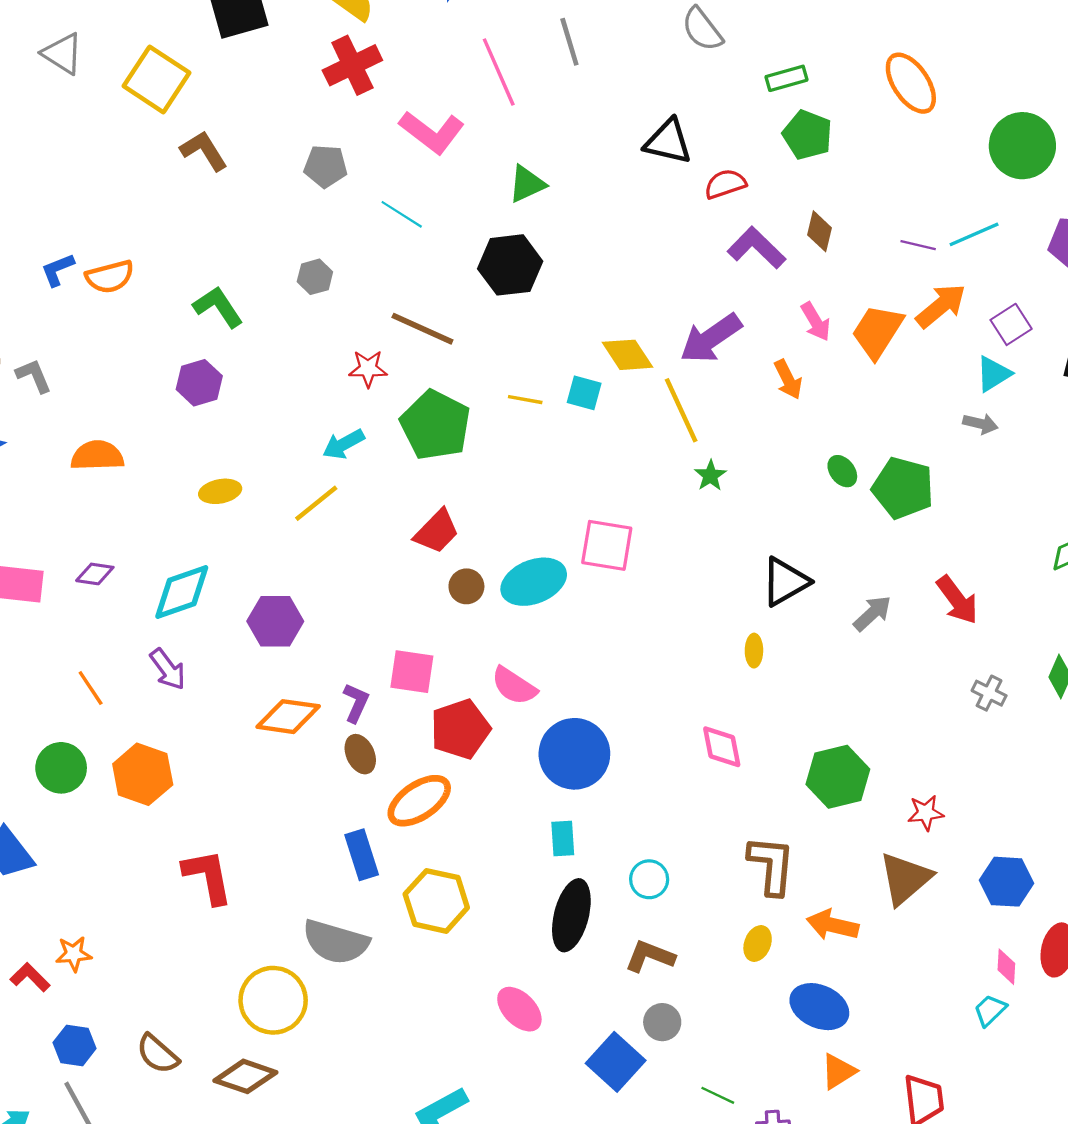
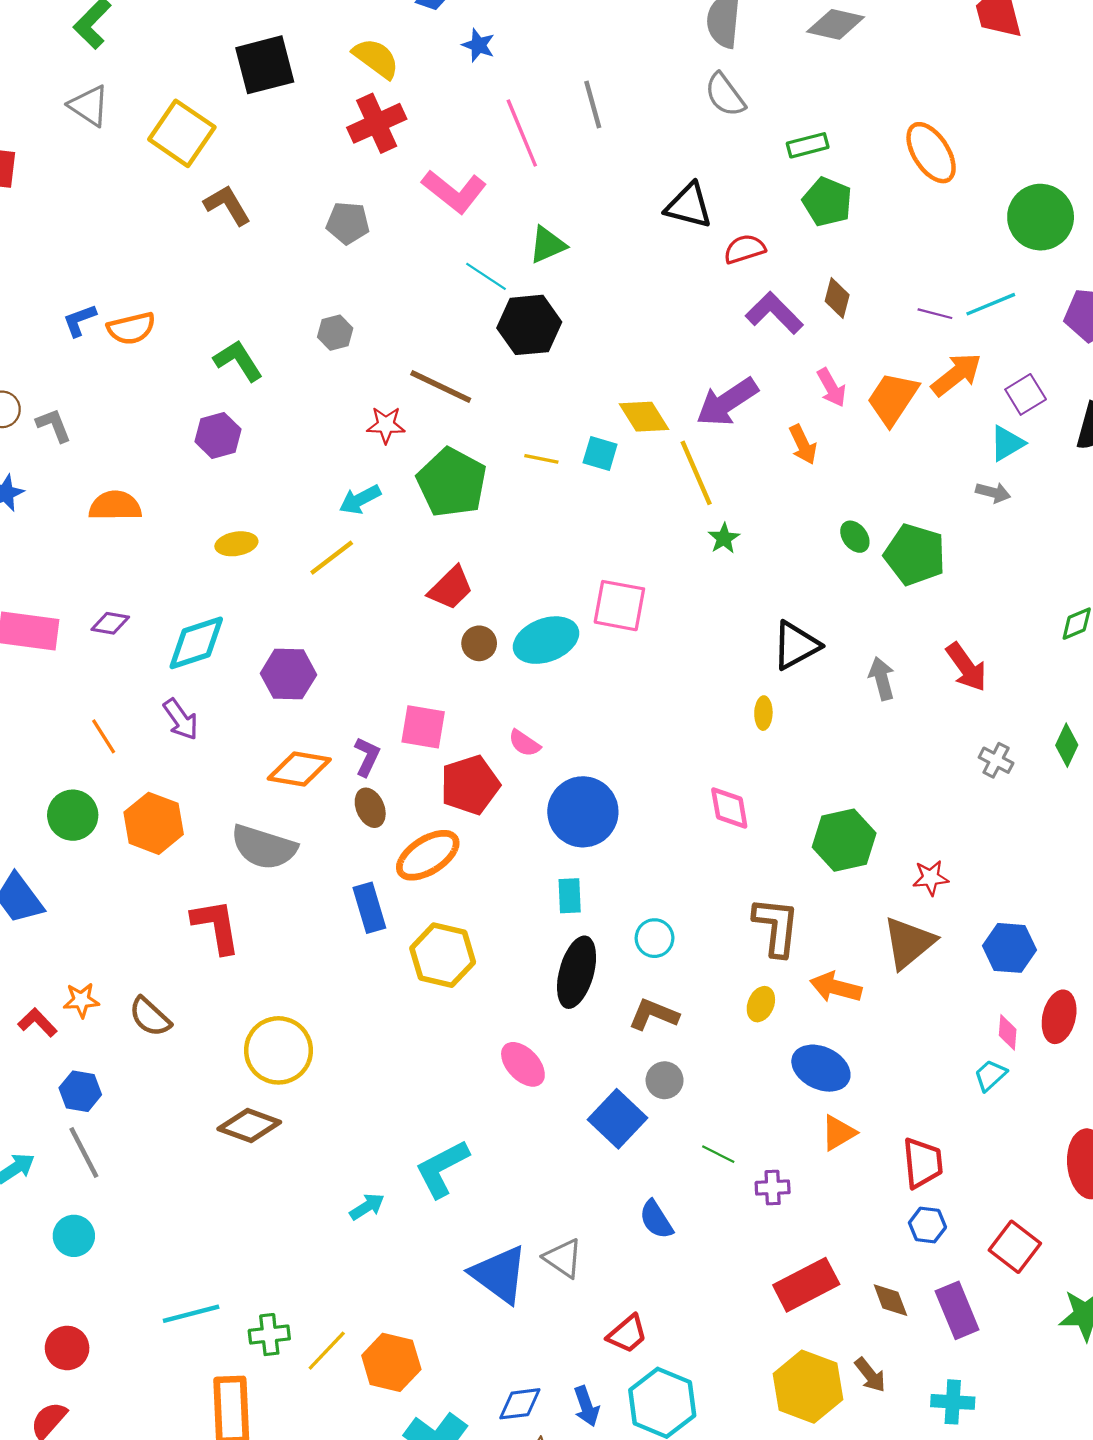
cyan line: (402, 214) -> (486, 276), moved
gray arrow: (872, 613) -> (882, 679), turned -63
pink semicircle: (514, 686) -> (524, 743), size x0.7
gray semicircle: (336, 942) -> (264, 847), moved
brown semicircle: (158, 1054) -> (150, 1017), moved

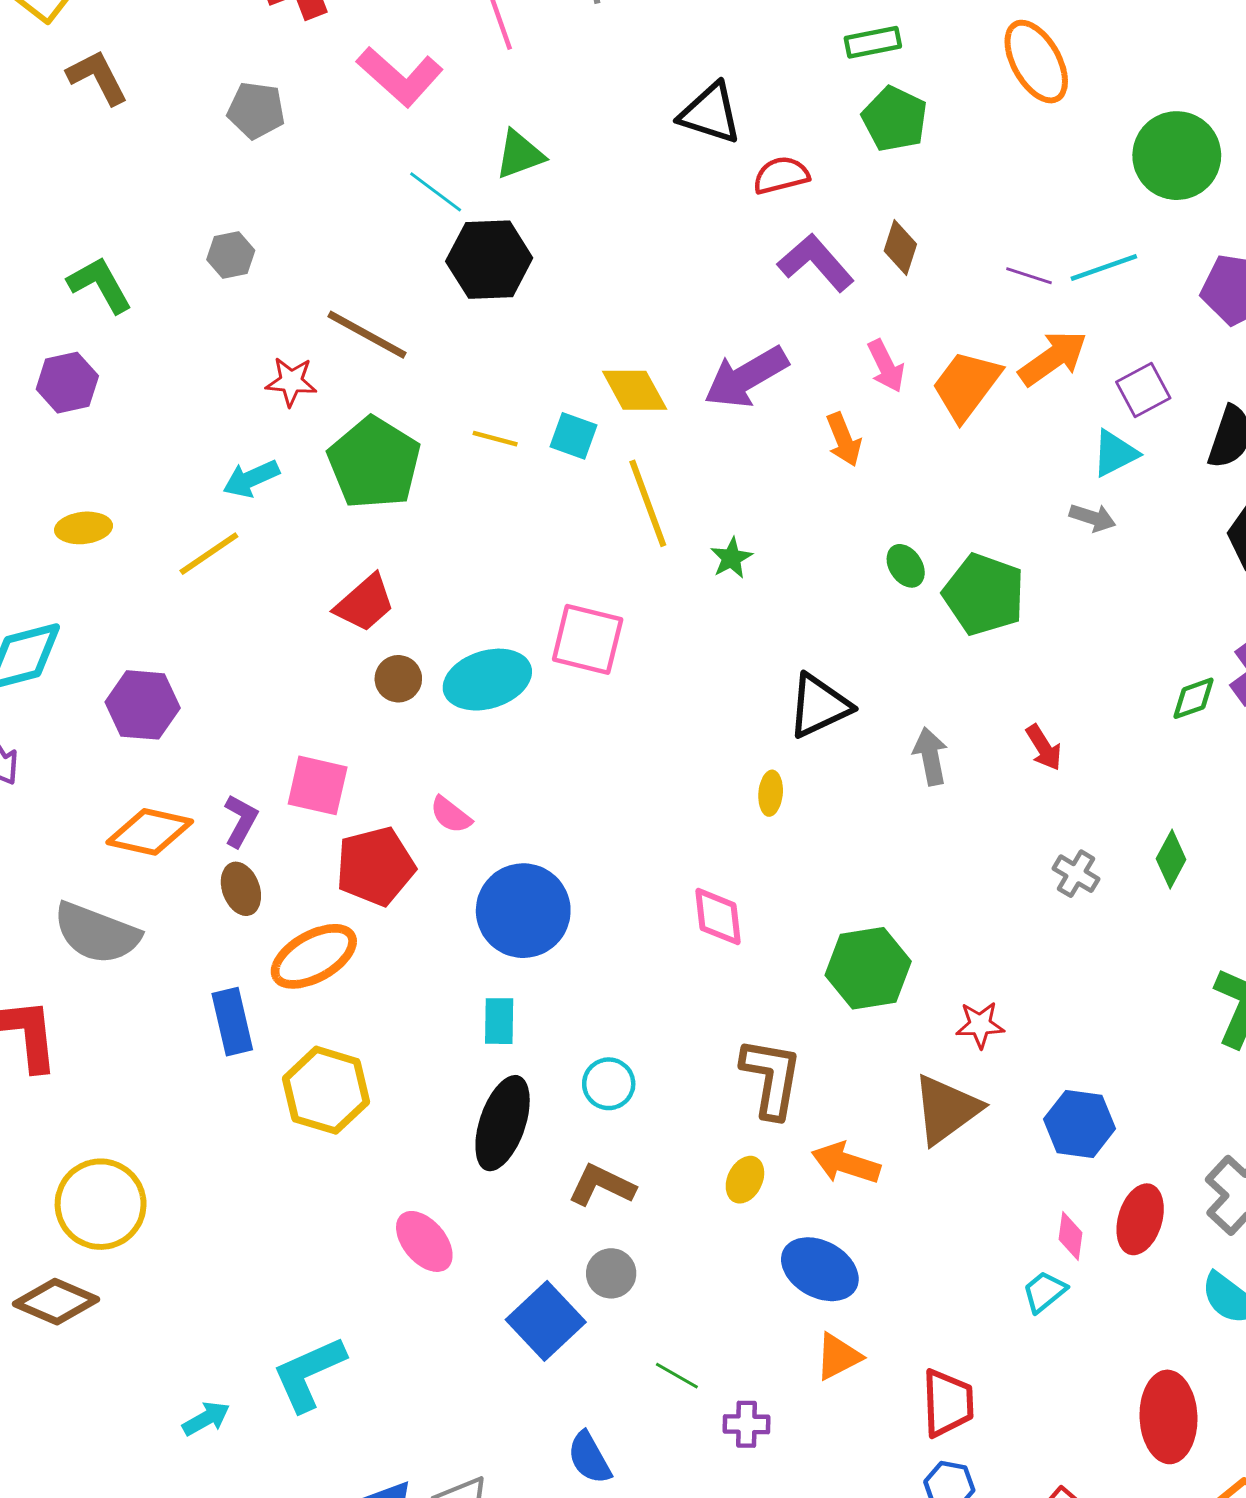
yellow line: (696, 473) -> (648, 503), moved
red arrow: (966, 667) -> (1044, 748), size x0.7

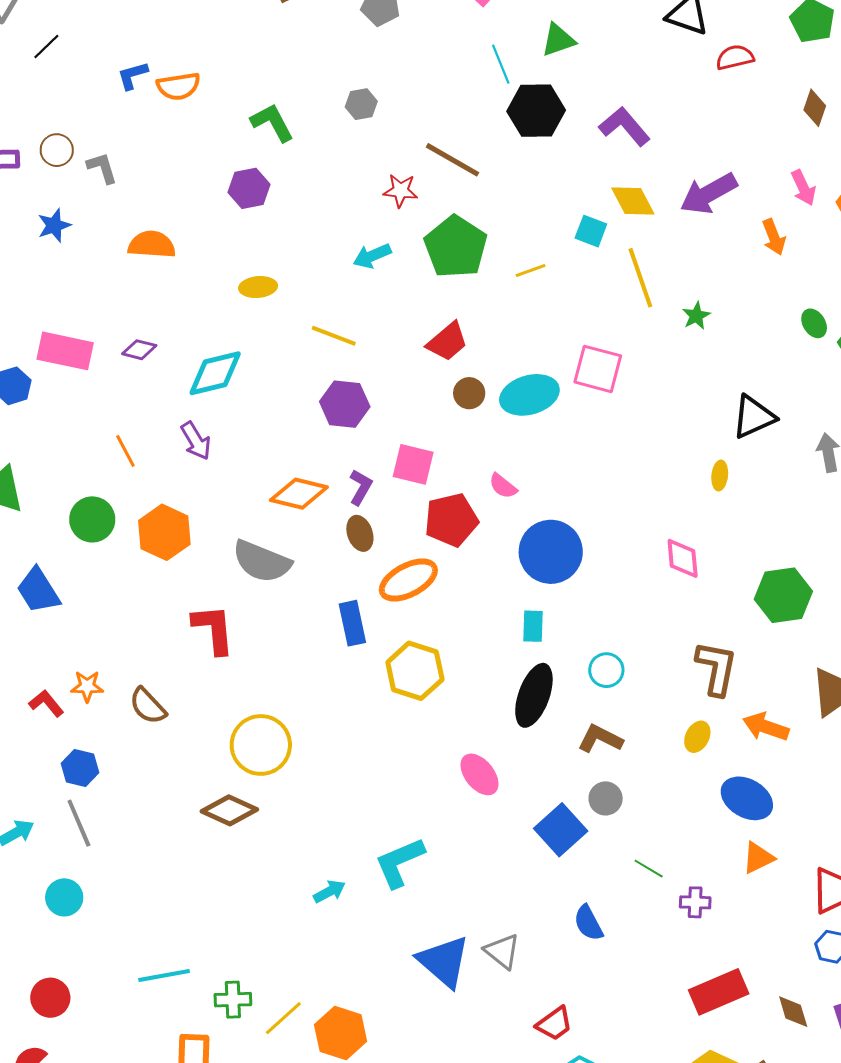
cyan line: (436, 192) -> (501, 64), turned 30
purple L-shape: (816, 263) -> (625, 126), moved
yellow line: (495, 439) -> (531, 270), moved, turned -36
yellow line: (209, 554) -> (334, 336), moved, turned 54
purple hexagon: (143, 705) -> (345, 404), moved

